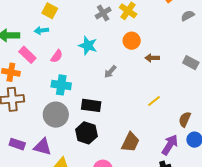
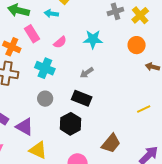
cyan star: (88, 45) -> (93, 39), turned -30
gray arrow: (110, 72) -> (87, 73), moved
cyan cross: (61, 85) -> (45, 68), moved
gray circle: (56, 115) -> (45, 99), size x0.6

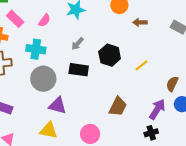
gray circle: (45, 99) -> (43, 79), size x1.6
black hexagon: (71, 124) -> (110, 55), moved
purple triangle: (25, 127) -> (58, 106), moved

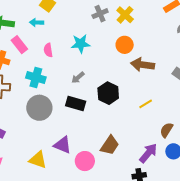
pink semicircle: (44, 20) -> (48, 50), turned 128
brown arrow: (140, 22) -> (143, 65), size x1.6
yellow line: (142, 65) -> (146, 104), moved
purple triangle: (58, 106) -> (63, 145), moved
pink circle: (90, 134) -> (85, 161), moved

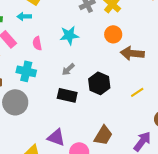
gray circle: (39, 108) -> (15, 102), moved

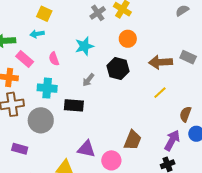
brown arrow: (132, 53) -> (161, 62), moved
black hexagon: (99, 83) -> (118, 68), moved
black rectangle: (67, 95) -> (74, 105), moved

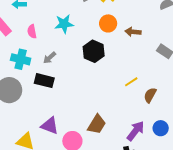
brown arrow: (161, 62) -> (133, 32), moved, size x0.7
gray arrow: (88, 80) -> (50, 58), moved
brown semicircle: (185, 114) -> (150, 95), moved

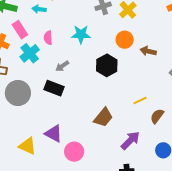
cyan cross: (21, 59) -> (30, 53), moved, turned 30
brown trapezoid: (97, 124) -> (103, 117), moved
purple arrow: (136, 131) -> (130, 141), moved

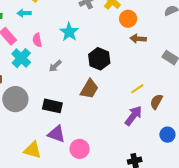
cyan star: (81, 34) -> (69, 32), turned -30
orange circle: (125, 40) -> (128, 19), moved
black rectangle: (54, 88) -> (52, 106), moved
brown trapezoid: (103, 117) -> (89, 89), moved
purple arrow: (130, 141) -> (133, 116), moved

